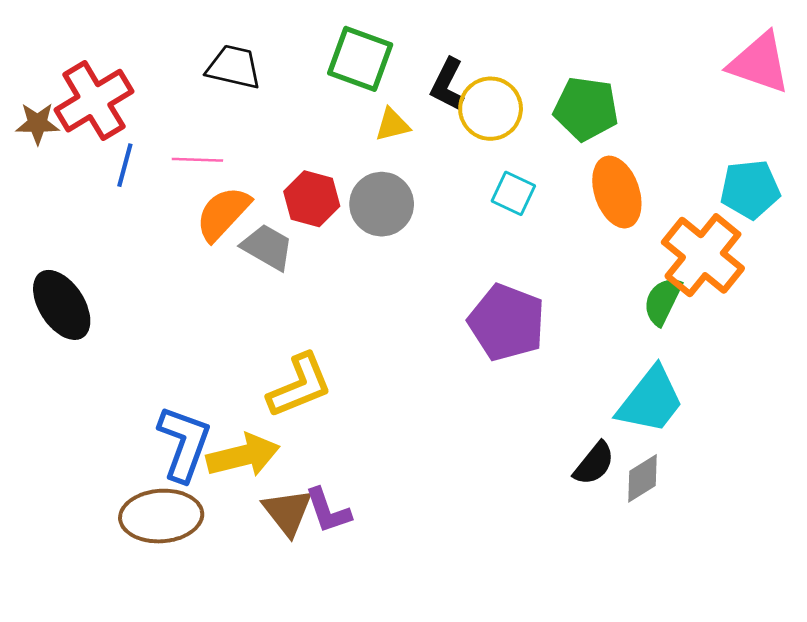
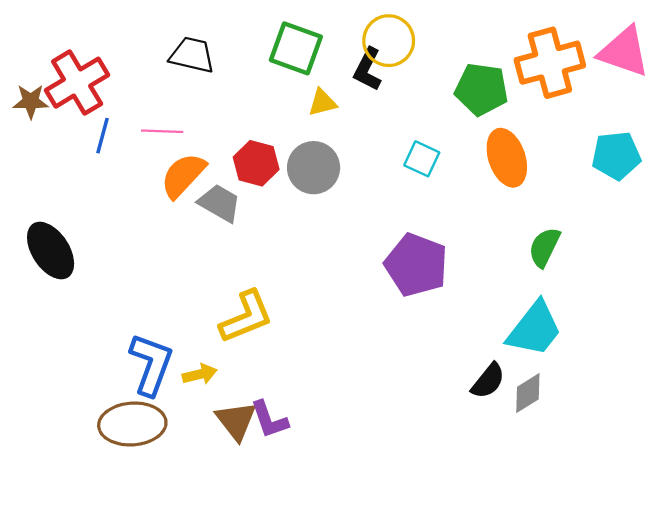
yellow circle: (491, 109) -> (389, 41), moved
orange cross: (703, 255) -> (550, 63), moved, turned 36
yellow arrow: (243, 456) -> (200, 374), size x0.6

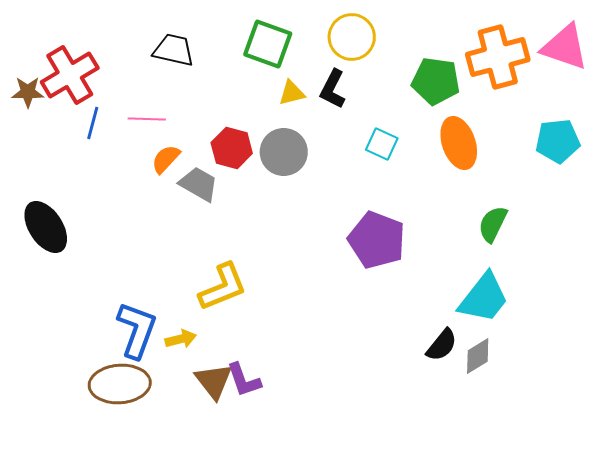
black L-shape: (368, 69) -> (333, 89), moved
orange semicircle: (183, 175) -> (166, 159), size x0.7

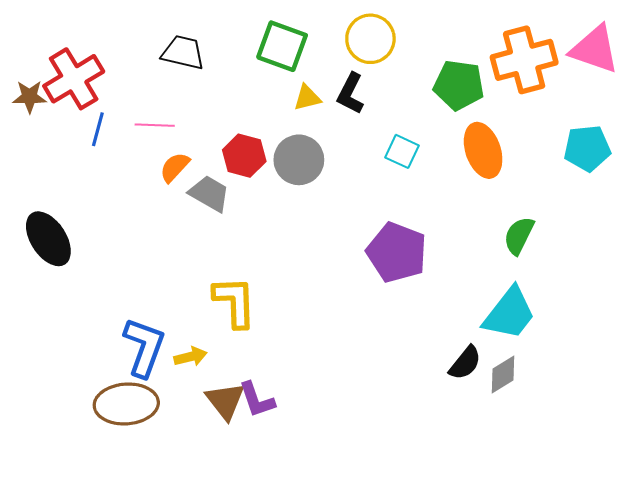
yellow L-shape: (223, 287) -> (235, 302), turned -70

